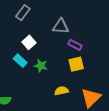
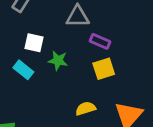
white square: (29, 42) -> (34, 43), turned -32
green star: (41, 66) -> (58, 61), moved

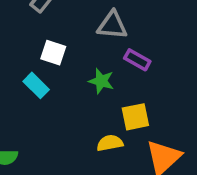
green star: (58, 61) -> (101, 81), moved
yellow square: (104, 69) -> (135, 117), moved

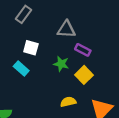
yellow square: (135, 117) -> (84, 75), moved, turned -30

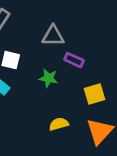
yellow square: (84, 75) -> (95, 94), moved, turned 30

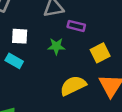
yellow semicircle: (59, 124) -> (73, 86), size x1.5

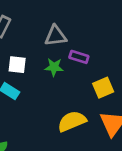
green star: (56, 46) -> (54, 67), moved

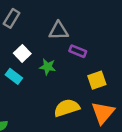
white square: (17, 65) -> (22, 53), turned 35
green star: (54, 67) -> (48, 67), moved

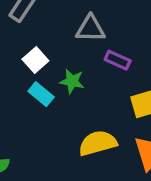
cyan rectangle: (14, 76) -> (41, 94), moved

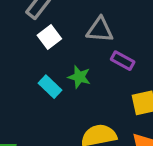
white square: (35, 60) -> (49, 37), moved

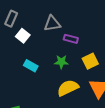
green star: (79, 77) -> (61, 62), moved

